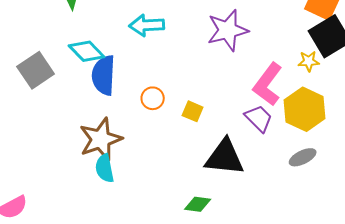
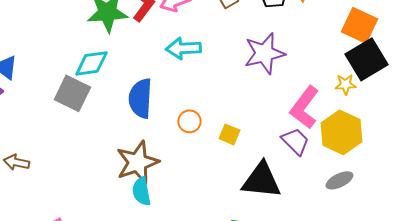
cyan diamond: (87, 51) -> (91, 63), moved, turned -54
gray square: (36, 70) -> (72, 93), turned -30

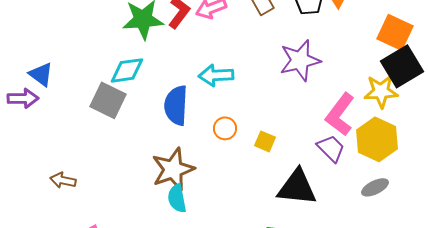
cyan arrow: (183, 48) -> (216, 75), moved
yellow star: (345, 84) -> (381, 91), size x1.6
brown arrow: (16, 162) -> (63, 180), moved

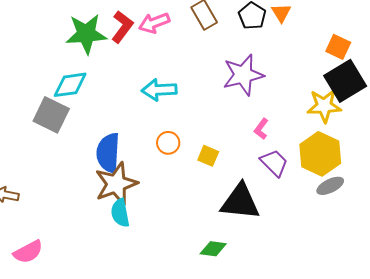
orange square: (395, 32) -> (338, 47), size x0.7
blue semicircle: (176, 105) -> (108, 153), moved
pink L-shape: (340, 114) -> (261, 129), moved, size x0.5
gray ellipse: (375, 187) -> (330, 186), moved

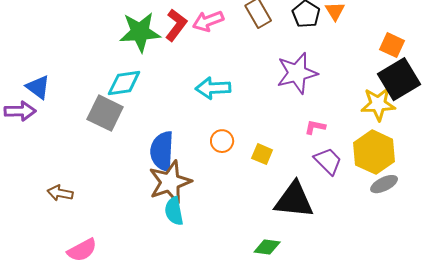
pink L-shape: (261, 129) -> (315, 127), turned 65

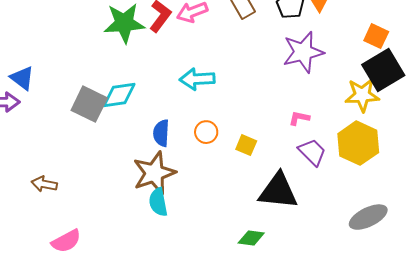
purple star: (297, 73) -> (303, 52), moved
cyan diamond: (124, 83) -> (119, 95), moved
blue semicircle: (162, 151) -> (161, 133), moved, size x0.7
gray ellipse: (384, 184) -> (368, 217), moved, size x1.4

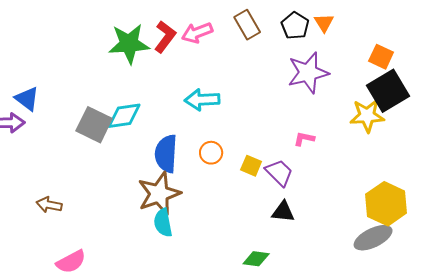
blue semicircle: (161, 133) -> (166, 154), size x1.4
yellow hexagon: (358, 143) -> (386, 204), moved
purple trapezoid: (312, 152) -> (279, 173), moved
black triangle: (278, 191) -> (283, 212), size x0.6

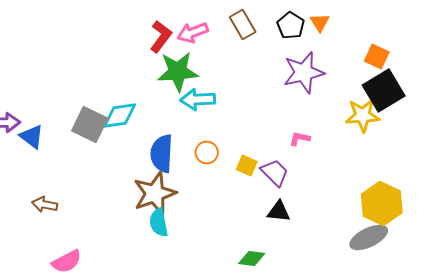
green star: (129, 44) -> (178, 72), moved
blue triangle: (27, 99) -> (32, 136), moved

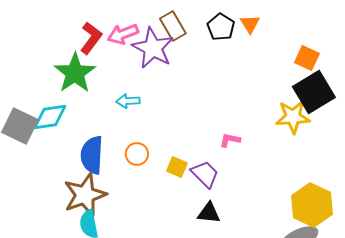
green star: (178, 72) -> (75, 73), moved, turned -30
purple star: (304, 72) -> (153, 48), moved, turned -30
cyan arrow: (198, 100) -> (128, 101), size x0.7

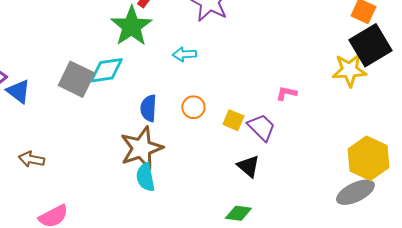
blue semicircle: (92, 155) -> (148, 108), size x0.7
black triangle: (209, 213) -> (248, 166), moved, turned 35

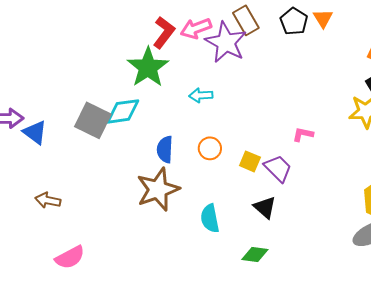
cyan semicircle: (145, 177) -> (210, 218), moved

